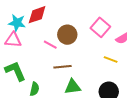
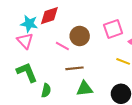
pink square: (100, 27) -> (113, 29), turned 30
pink triangle: (13, 40) -> (25, 41), turned 42

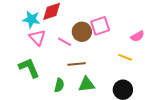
pink square: (113, 29) -> (100, 26), moved
pink triangle: (25, 41) -> (37, 38), moved
green semicircle: (46, 90) -> (59, 85), moved

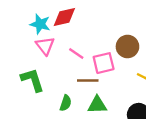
pink square: (100, 26) -> (104, 63), moved
brown circle: (82, 32) -> (127, 47), moved

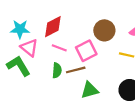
red diamond: (64, 17) -> (53, 27), moved
green L-shape: (32, 80) -> (19, 66), moved
green semicircle: (66, 103) -> (57, 70), moved

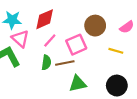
pink line: (59, 48) -> (50, 40), turned -72

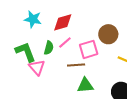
pink triangle: (20, 39) -> (37, 67), moved
green semicircle: (46, 62) -> (49, 48), moved

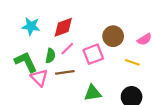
brown line: (76, 65) -> (65, 72), moved

